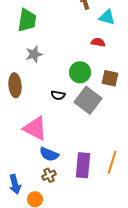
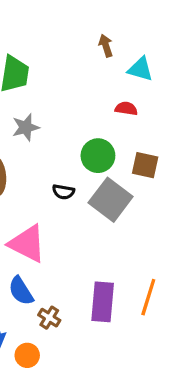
blue semicircle: (49, 154) -> (21, 291), moved, turned 36
brown cross: (49, 175) -> (49, 318), turned -32

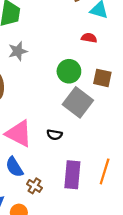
black semicircle: (63, 192) -> (54, 135), moved

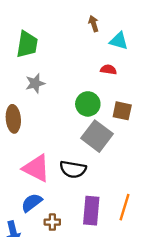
black semicircle: (54, 135) -> (73, 169), size x1.6
blue semicircle: (14, 167) -> (32, 203), turned 85
brown cross: (34, 186) -> (52, 222), turned -32

